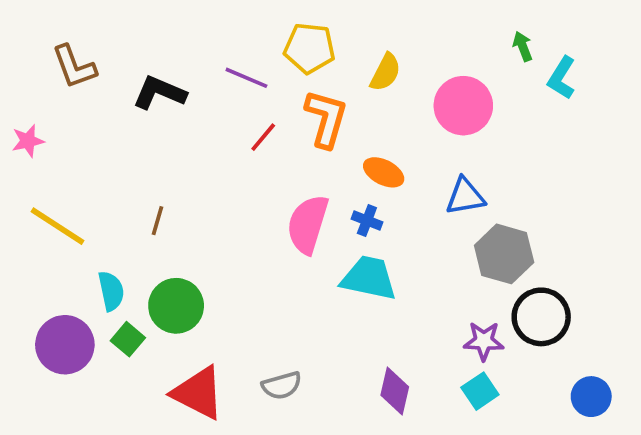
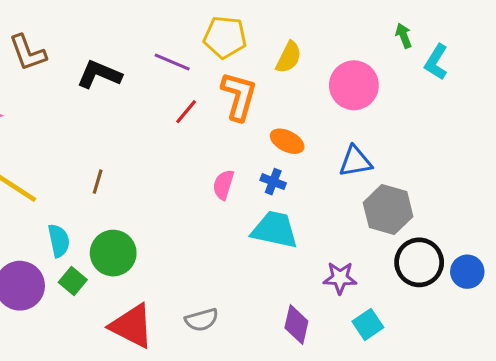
pink semicircle: (308, 224) -> (223, 185), size x0.6
purple star: (484, 341) -> (340, 278), moved
blue circle: (591, 397) -> (467, 272), moved

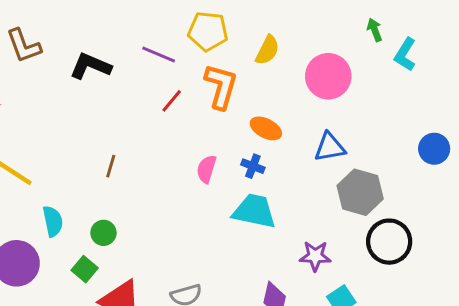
brown line: (98, 182) -> (111, 166), moved
green circle: (113, 253) -> (103, 233), size x0.6
blue circle: (467, 272) -> (434, 149), moved
green square: (73, 281) -> (85, 269), moved

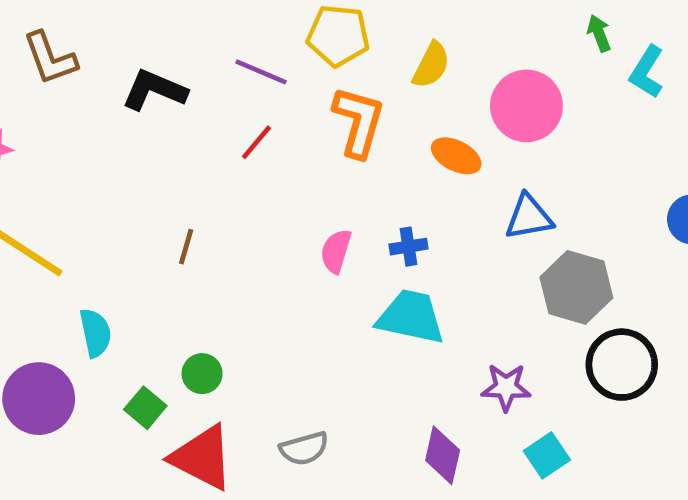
red line: (172, 101) -> (256, 142), moved
orange ellipse: (266, 128) -> (456, 156), moved
blue cross: (253, 166) -> (409, 247), turned -30
green circle: (103, 233) -> (202, 374), moved

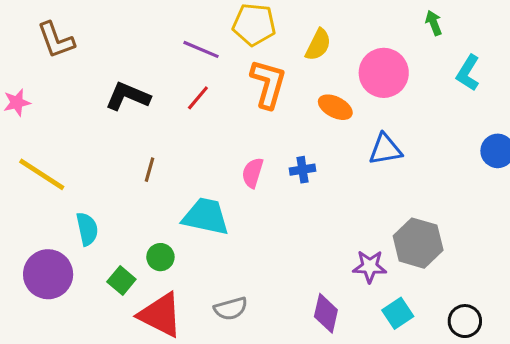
cyan L-shape: (647, 72) -> (468, 73), moved
black L-shape: (154, 90) -> (128, 96), moved
gray hexagon: (576, 287) -> (418, 243), moved
cyan trapezoid: (411, 317) -> (206, 216), moved
black circle: (622, 365) -> (465, 321), moved, size x0.7

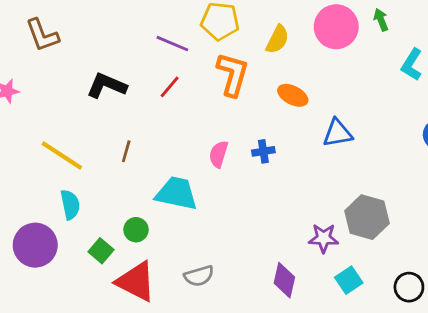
pink circle: (384, 73) -> (336, 27), moved
yellow line: (42, 174) -> (62, 156), moved

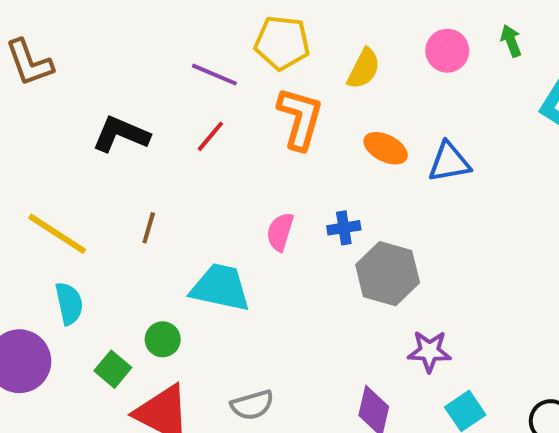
pink circle: (336, 27) -> (447, 51), size x0.7
blue triangle: (338, 133) -> (449, 162), moved
gray hexagon: (367, 217) -> (388, 274), moved

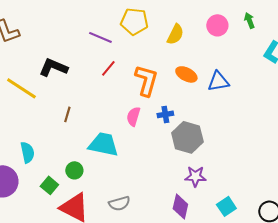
orange L-shape: (300, 118) -> (146, 80), moved
red line: (210, 136) -> (108, 68), moved
yellow line: (57, 234) -> (21, 88), moved
purple star: (429, 351) -> (195, 176), moved

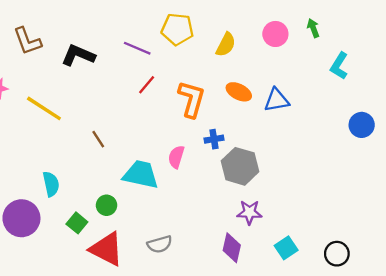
black L-shape: (53, 67) -> (78, 55), moved
brown line: (67, 114) -> (98, 139), turned -49
pink semicircle: (133, 116) -> (176, 157), moved

